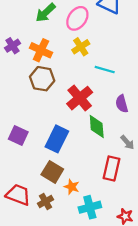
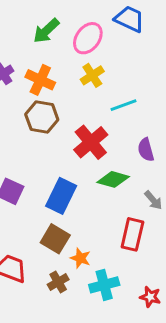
cyan line: (105, 70) -> (124, 105), turned -36
green diamond: (97, 126) -> (113, 179), turned -70
brown cross: (46, 202) -> (58, 282), moved

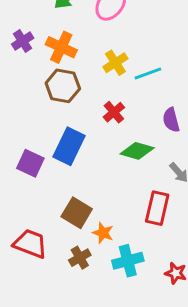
yellow cross: (92, 75) -> (115, 63), moved
red cross: (91, 142) -> (114, 112), size x0.6
blue rectangle: (61, 196) -> (69, 146), moved

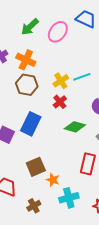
yellow cross: (115, 63) -> (61, 81), moved
brown square: (77, 213) -> (36, 167), turned 36
brown cross: (80, 258) -> (34, 206), moved

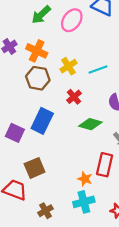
yellow cross: (61, 81) -> (68, 66), moved
brown square: (36, 167) -> (35, 168), moved
orange star: (53, 180) -> (85, 179), moved

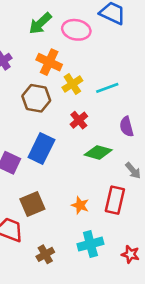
pink ellipse: (72, 20) -> (76, 30), turned 65
orange cross: (37, 51) -> (49, 62), moved
orange star: (85, 179) -> (80, 205), moved

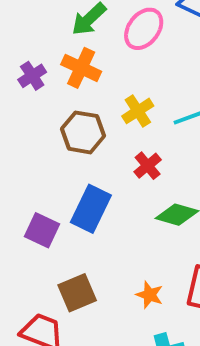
pink ellipse: (76, 30) -> (144, 29), turned -64
orange cross: (49, 62) -> (81, 68), moved

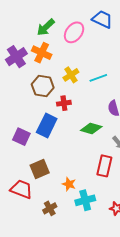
purple cross: (32, 76) -> (16, 57), size x1.5
red cross: (148, 166) -> (64, 103), moved, turned 32
orange star: (150, 295) -> (69, 184), moved

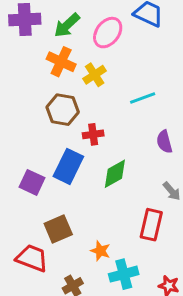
purple cross: (16, 57) -> (25, 19), moved, turned 30
yellow cross: (71, 75) -> (95, 75), moved
green diamond: (91, 128) -> (115, 174), moved, turned -45

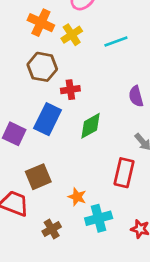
cyan line: (143, 98) -> (116, 41), moved

